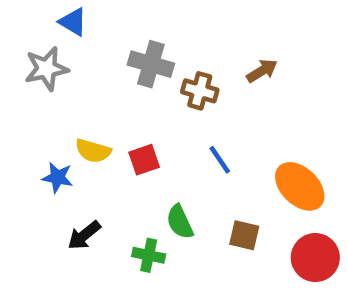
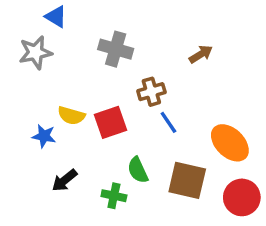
brown cross: (200, 91) -> (151, 92), moved, turned -32
red square: (144, 160) -> (111, 122), size x1.4
brown square: (244, 235) -> (187, 180), size x1.6

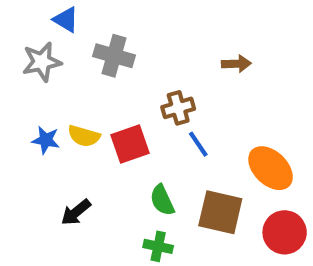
gray cross: (116, 49) -> (114, 56), moved
brown arrow: (201, 54) -> (236, 64), turned 30
blue star: (44, 136) -> (46, 140), moved
green cross: (114, 196) -> (158, 246), moved

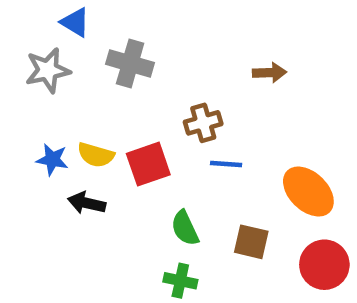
blue line: (198, 144) -> (226, 164), turned -52
black arrow: (76, 212) -> (87, 203), moved, turned 52
brown square: (220, 212) -> (251, 242), size x0.7

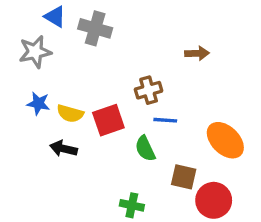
gray cross: (130, 63) -> (95, 28), moved
blue star: (52, 160) -> (38, 103), moved
green semicircle: (185, 228) -> (145, 149), moved
red circle: (324, 265) -> (214, 200), moved

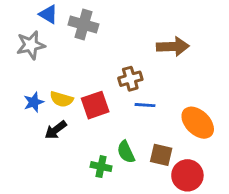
brown arrow: (197, 53) -> (173, 46), size x1.5
blue star: (38, 103) -> (34, 102), moved, turned -30
black arrow: (63, 149) -> (56, 130), turned -50
green semicircle: (145, 149) -> (126, 152), moved
green cross: (132, 205) -> (101, 167), moved

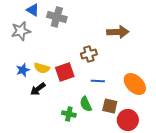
blue line: (145, 105) -> (98, 81), moved

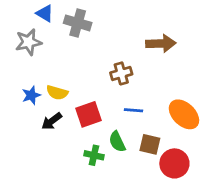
red square: (65, 72) -> (89, 114), moved

